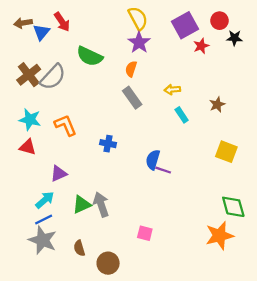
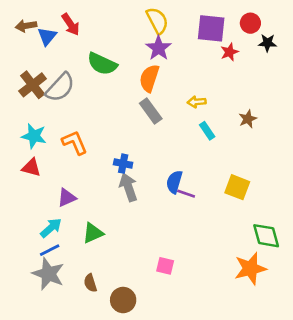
purple square: (185, 25) -> (211, 28), turned 35
orange semicircle: (131, 69) -> (149, 78), size x1.5
yellow square: (226, 152) -> (237, 187), moved
gray arrow: (101, 205) -> (128, 187), moved

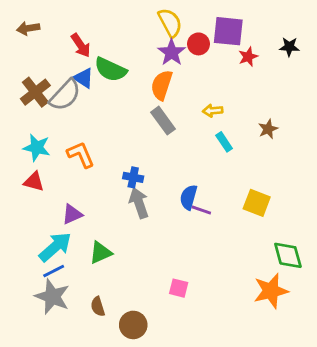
red circle: (250, 23) -> (198, 44), moved
red arrow: (71, 24) -> (81, 45), moved
blue triangle: (47, 36) -> (84, 78), moved, turned -36
cyan arrow: (51, 228) -> (55, 247), size x1.4

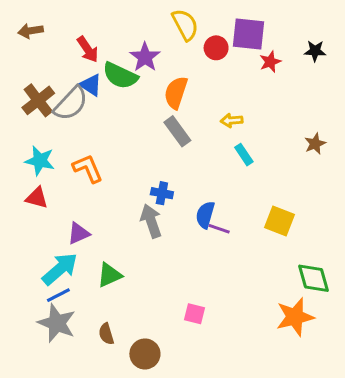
purple star: (172, 52) -> (145, 57), moved
brown star: (268, 129) -> (315, 144), moved
blue cross: (133, 177) -> (162, 193), moved

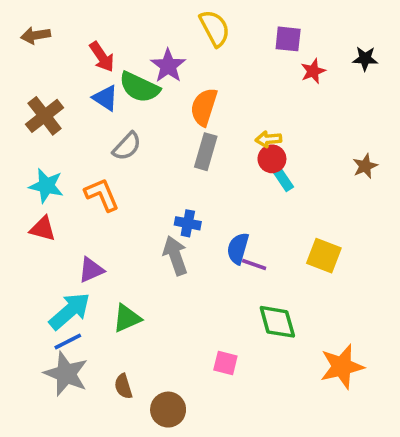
purple square: (249, 34) -> (288, 39), size x0.7
red circle: (216, 48) -> (272, 159), moved
gray semicircle: (71, 103) -> (127, 146), moved, size x0.7
gray rectangle: (177, 131) -> (206, 152), turned 52
green diamond: (313, 278) -> (277, 322), moved

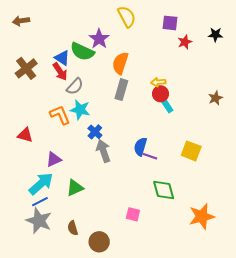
red arrow: (102, 57) -> (60, 72), moved
cyan star: (46, 186) -> (80, 110), moved
blue cross: (188, 223) -> (95, 132), moved, turned 32

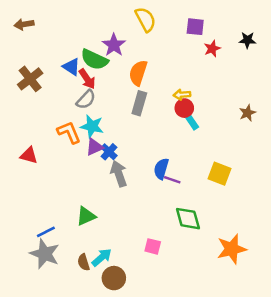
red arrow: (60, 72) -> (87, 79), moved
purple triangle: (54, 159) -> (94, 147), moved
cyan arrow: (41, 184) -> (102, 257), moved, size x0.7

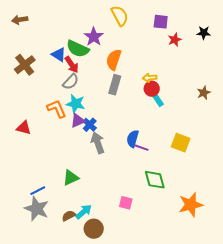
brown semicircle: (84, 262) -> (69, 216), turned 80

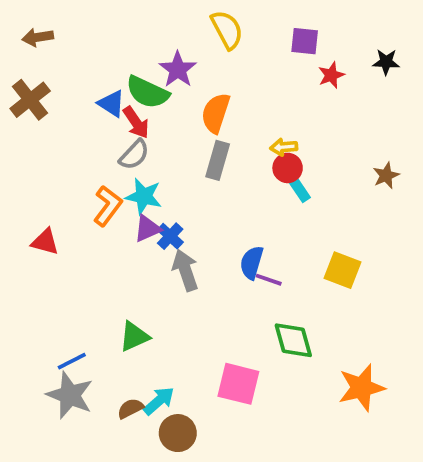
brown cross: (25, 65) -> (30, 100), moved
orange L-shape: (57, 109) -> (108, 206), turned 60
pink square: (126, 203) -> (238, 384), size x1.6

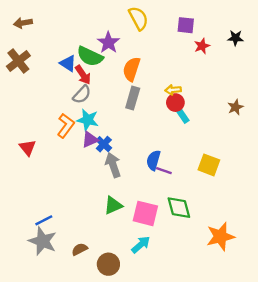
red triangle: (45, 242) -> (28, 148), turned 36
green triangle: (134, 336) -> (113, 205), moved
pink square: (238, 384) -> (145, 213), moved
cyan arrow: (159, 401) -> (141, 245), moved

